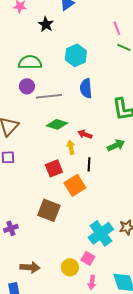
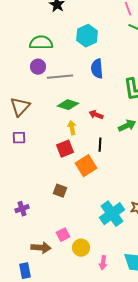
yellow arrow: (71, 147) -> (72, 128), moved
brown square: (49, 210) -> (60, 191), size x0.6
pink square: (88, 258) -> (63, 235), moved, turned 32

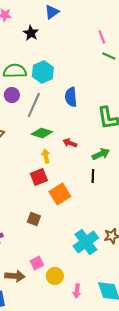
cyan hexagon: (87, 36) -> (43, 72), moved
gray line: (60, 77) -> (34, 105), turned -60
black line: (100, 145) -> (93, 176), moved

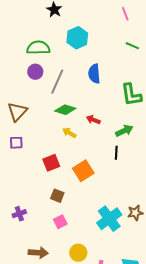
green line: (109, 56) -> (132, 46), moved
cyan hexagon: (43, 72) -> (77, 38), moved
yellow arrow: (46, 156) -> (69, 133), turned -48
red square: (39, 177) -> (51, 163), moved
pink square: (37, 263) -> (60, 222), moved

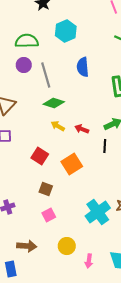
gray line: (57, 82) -> (46, 75), turned -40
red arrow: (93, 120) -> (82, 129), moved
red square: (51, 163) -> (40, 156), turned -36

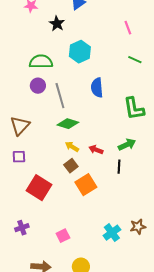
red square: (40, 156) -> (39, 188), moved, size x1.4
brown square: (46, 189) -> (71, 166), moved, turned 32
cyan cross: (98, 212) -> (112, 233), size x0.7

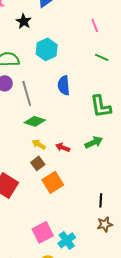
black line: (119, 167) -> (101, 200), moved
cyan cross: (112, 233) -> (67, 240), moved
pink square: (63, 236) -> (43, 232), moved, size x1.5

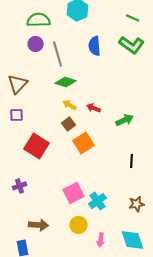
green L-shape: (101, 106) -> (132, 45), moved, turned -45
green arrow: (94, 142) -> (125, 120), moved
brown star: (105, 224) -> (137, 204), moved

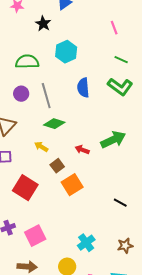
purple circle: (36, 44) -> (21, 94), moved
yellow arrow: (70, 105) -> (41, 147), moved
green arrow: (125, 120) -> (113, 140), moved, size x1.4
black line: (132, 161) -> (120, 203), turned -64
pink square: (74, 193) -> (35, 236), moved

